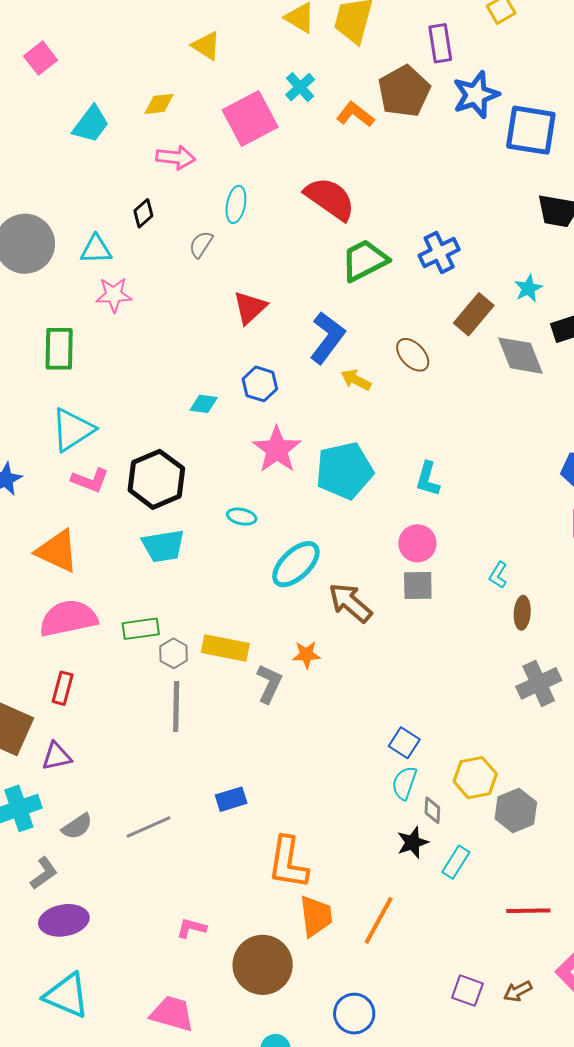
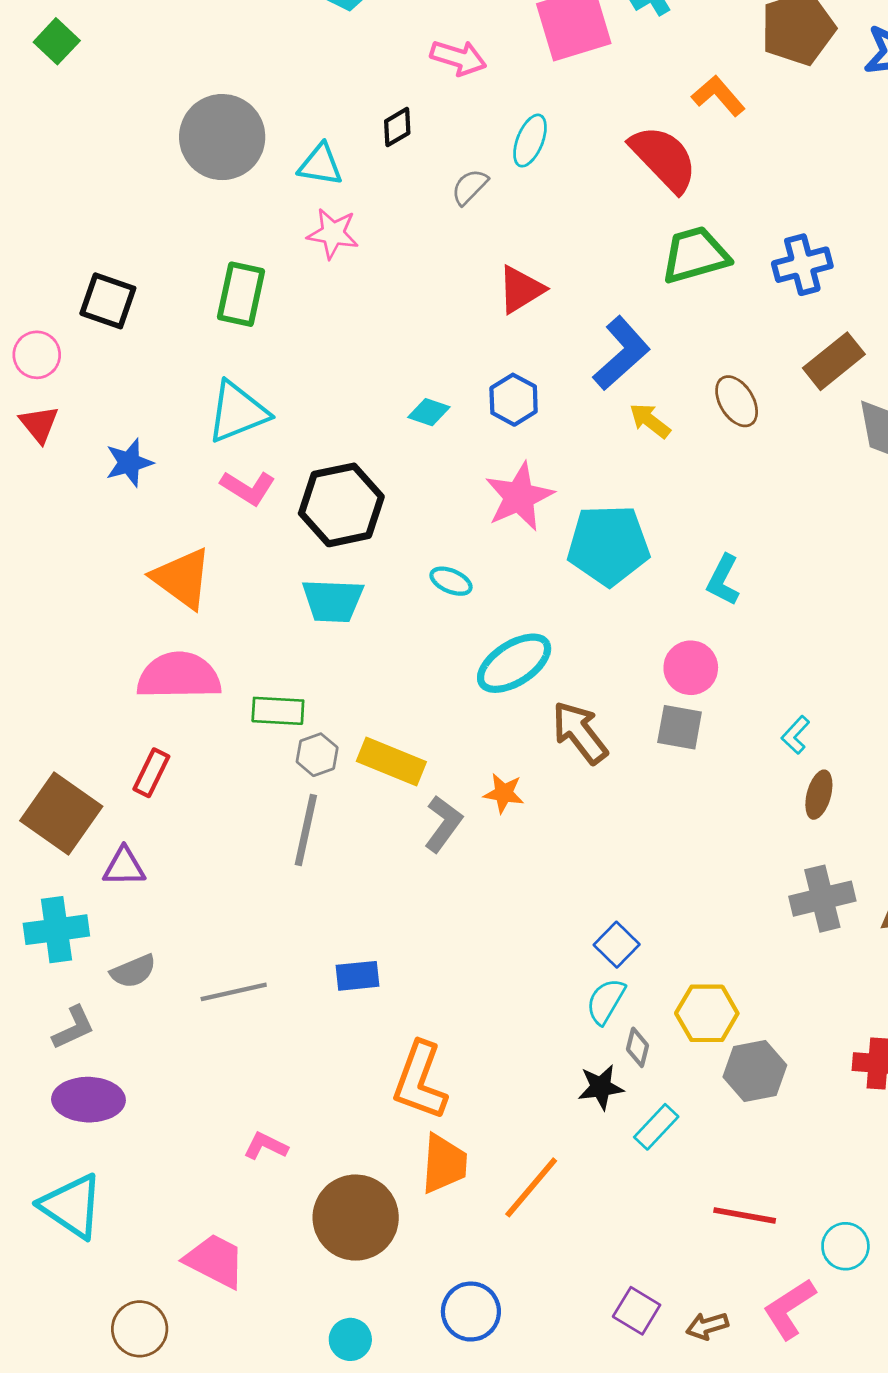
orange L-shape: (355, 114) -> (718, 96), moved

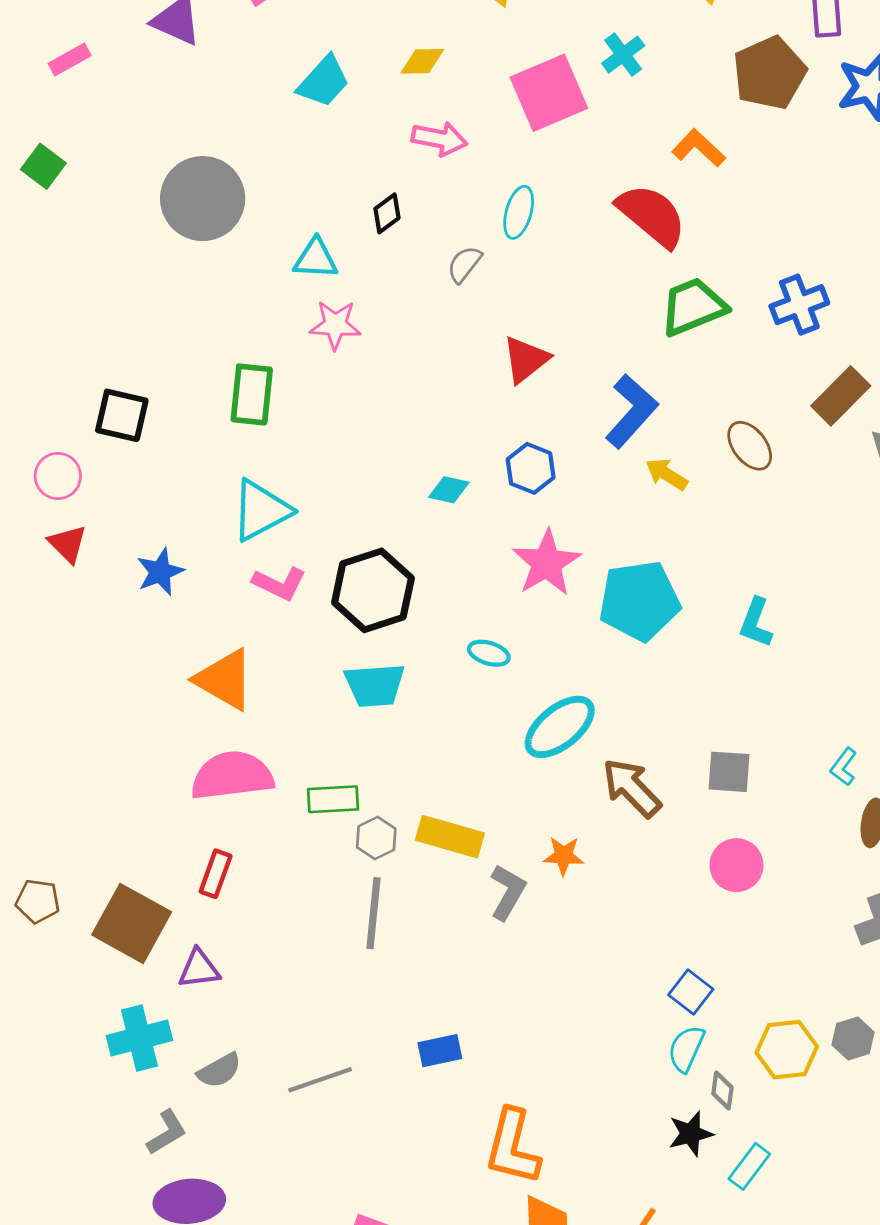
gray circle: (222, 137) -> (203, 199), moved
pink circle: (691, 668) -> (736, 865), moved
gray hexagon: (755, 1071) -> (853, 1038), moved, size x0.7

